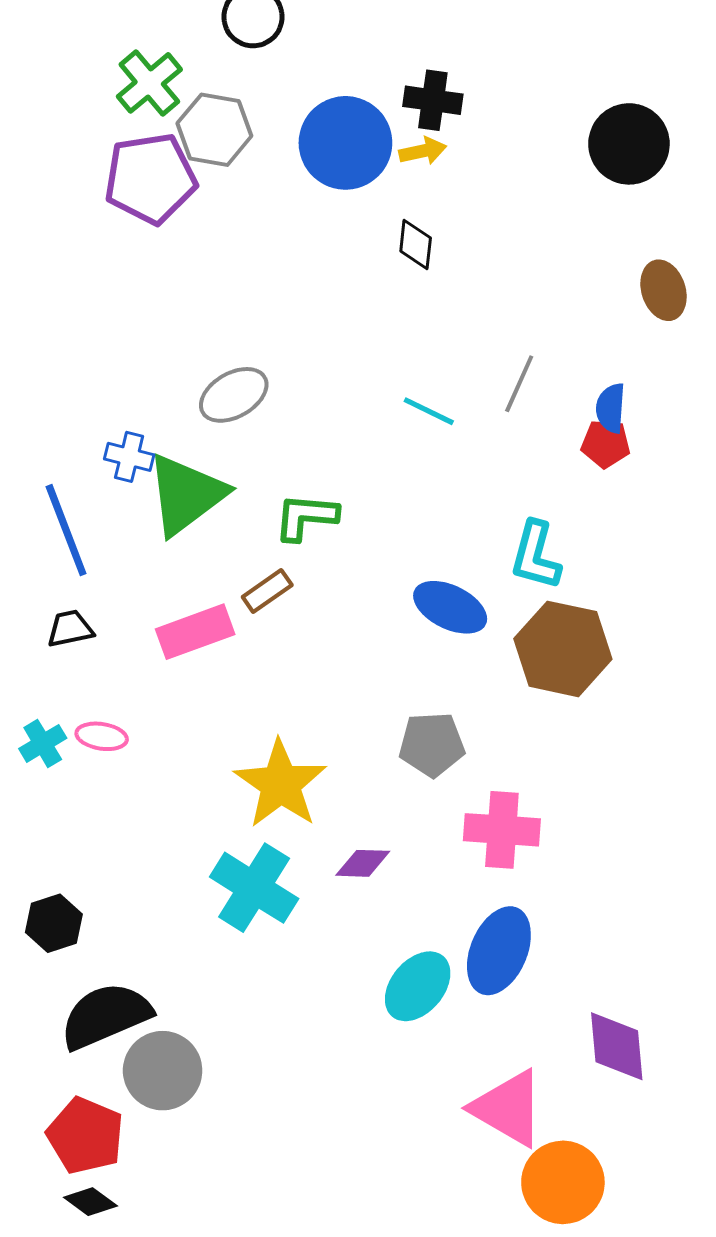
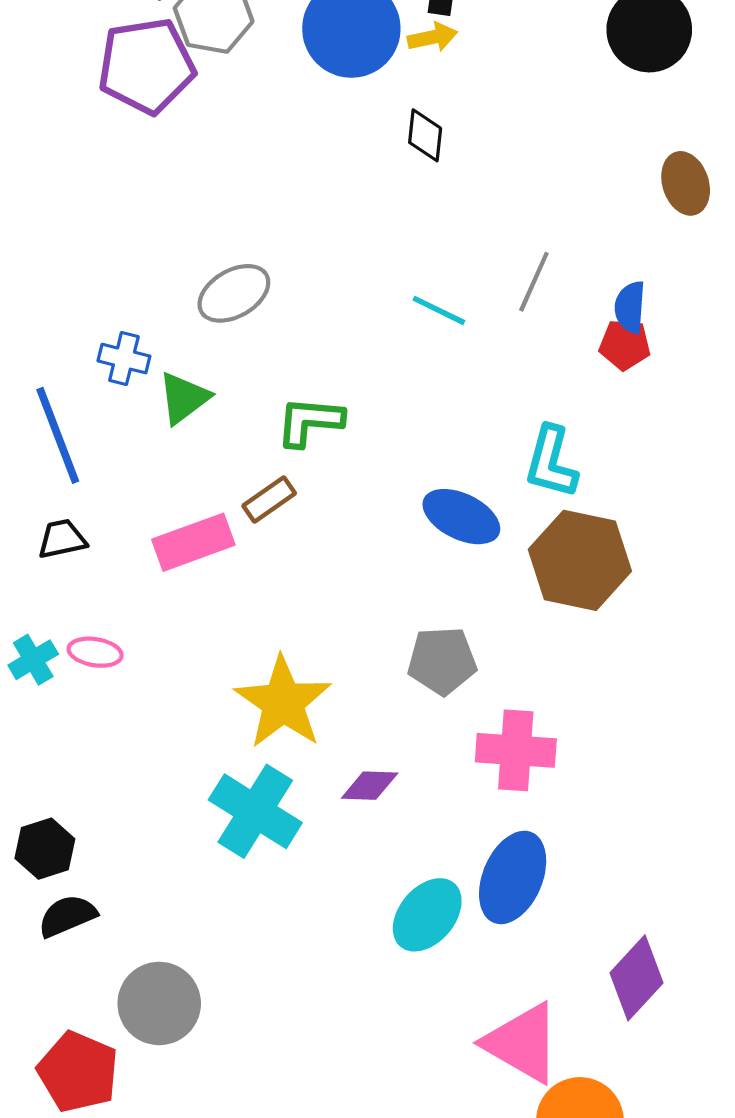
green triangle: (186, 494) -> (184, 398), size x0.6
black semicircle: (106, 1016) -> (67, 916), moved, size x0.6
purple diamond: (617, 1046) -> (636, 978), turned 48

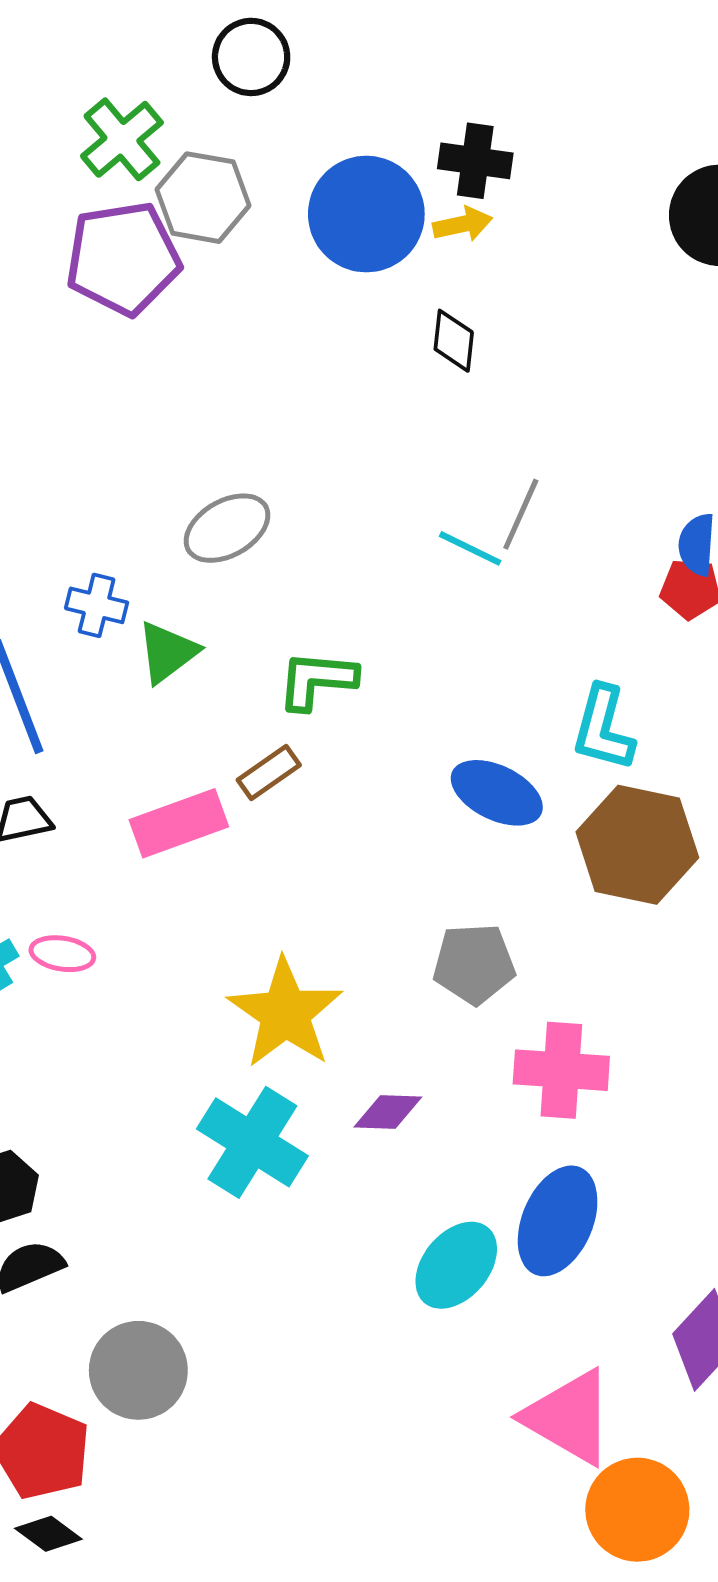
gray line: (534, 282) -> (521, 514), moved

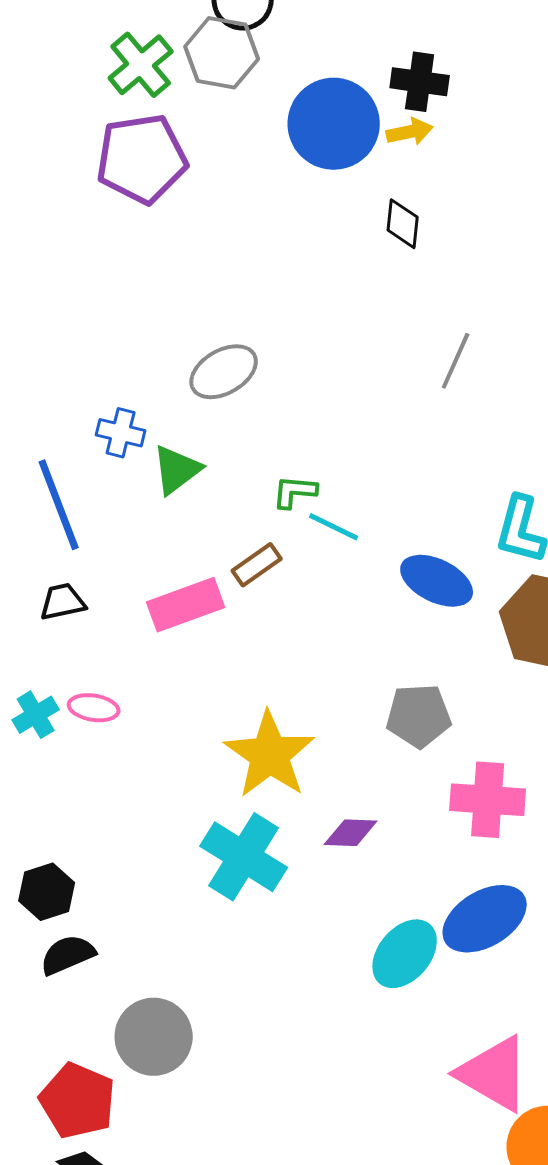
gray hexagon: (203, 198) -> (222, 53), moved
cyan line: (470, 548) -> (334, 527), moved
green L-shape: (317, 680) -> (295, 492), size x0.7
blue ellipse: (558, 1221) -> (485, 919), turned 36

